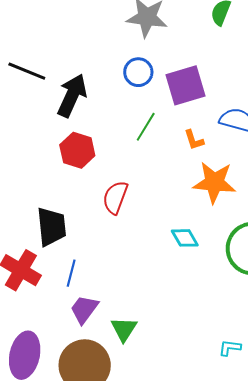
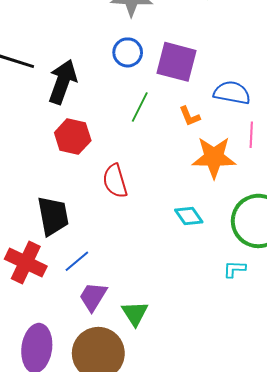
purple square: (186, 85) -> (176, 62), turned 36
red semicircle: (115, 197) -> (115, 181), turned -32
blue line: (71, 273) -> (77, 261), turned 40
cyan L-shape: (230, 348) -> (234, 269), moved

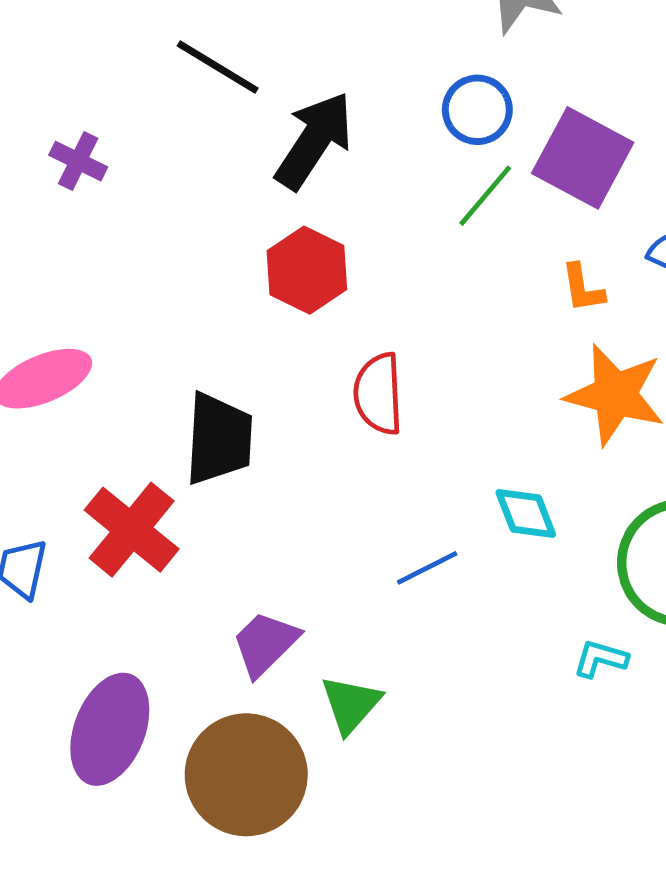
green line: (140, 107) -> (485, 196), moved
blue line: (77, 261) -> (427, 568), moved

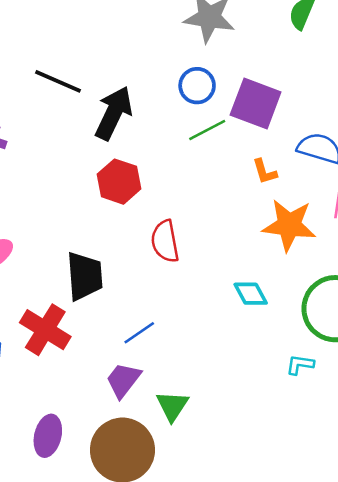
green line: (485, 196) -> (207, 130), turned 30
blue line: (427, 568) -> (139, 333), moved
purple ellipse: (110, 729) -> (48, 436), size x0.7

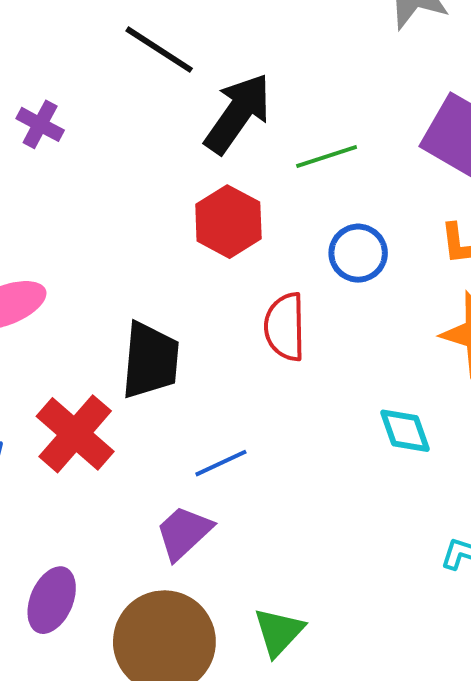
blue circle: (197, 86) -> (358, 253), moved
green line: (207, 130) -> (327, 156), moved
green triangle: (172, 406) -> (279, 632), moved

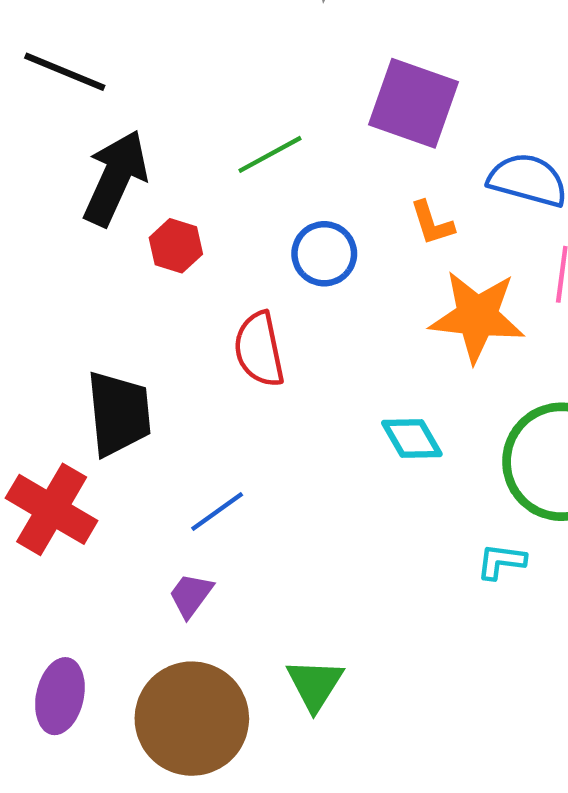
black arrow: (238, 113) -> (115, 178), moved
red hexagon: (228, 222) -> (176, 246), size x0.7
purple trapezoid: (184, 533) -> (191, 595), size x0.7

